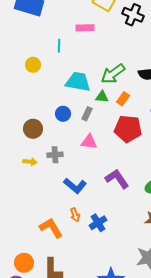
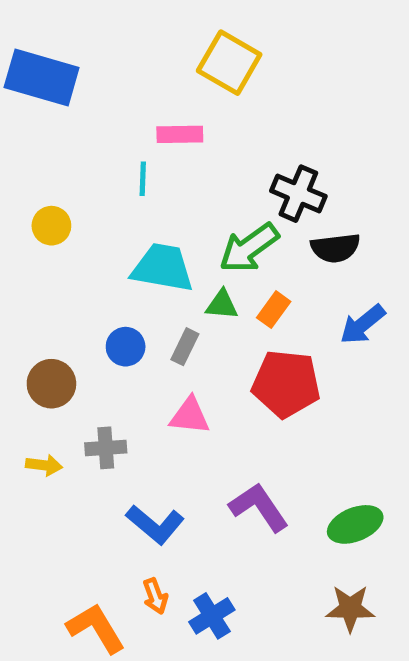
black cross: (133, 15) -> (298, 194), moved
cyan line: (59, 46) -> (143, 179), moved

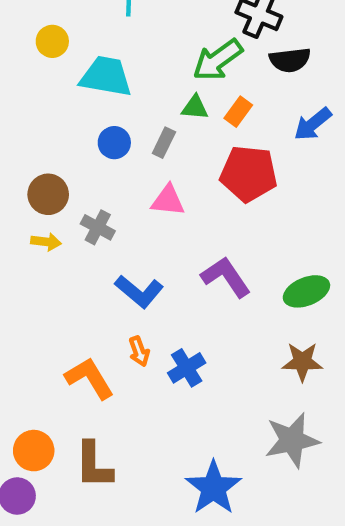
cyan trapezoid: (163, 268) -> (106, 76), moved
brown circle: (51, 384) -> (48, 194), moved
gray cross: (106, 448) -> (98, 227), turned 32

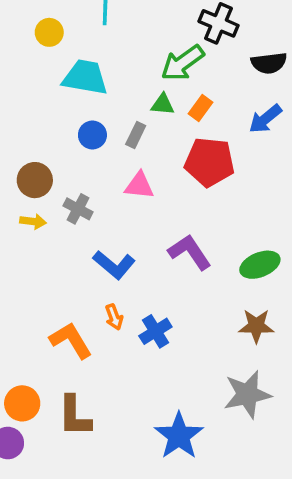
yellow circle: (52, 41) -> (49, 32), moved
black semicircle: (290, 60) -> (269, 63), moved

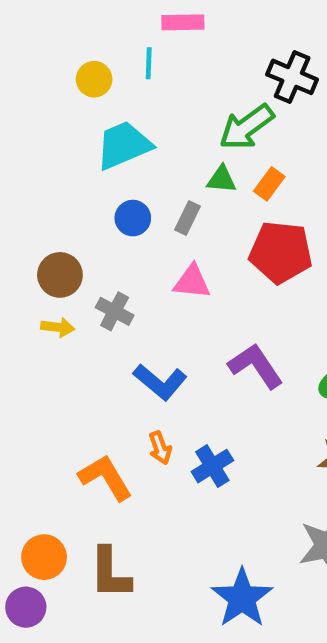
yellow circle: (49, 32) -> (94, 79), moved
cyan trapezoid: (85, 77) -> (124, 145), turned -33

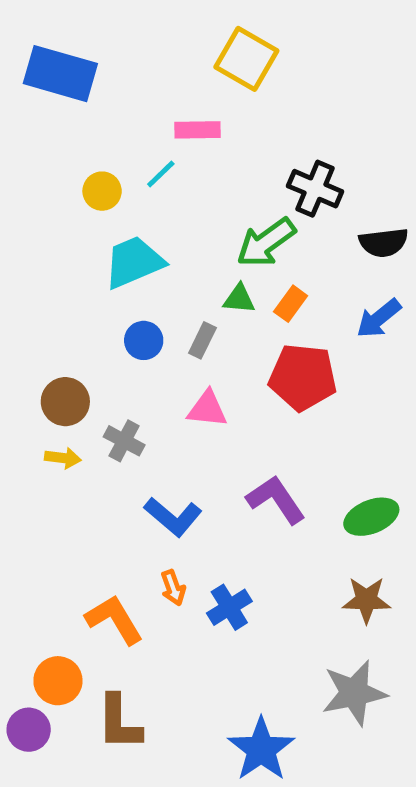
cyan line: (149, 63) -> (161, 174), turned 44
orange circle: (44, 557) -> (58, 681), moved
purple circle: (26, 607) -> (29, 730), moved

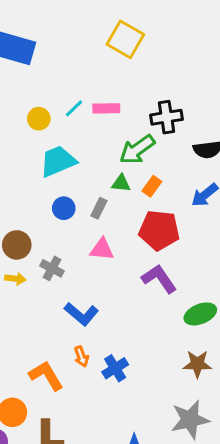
pink rectangle: (198, 130) -> (106, 108), moved
black cross: (315, 189) -> (167, 117), turned -32
purple L-shape: (276, 500) -> (159, 279), moved

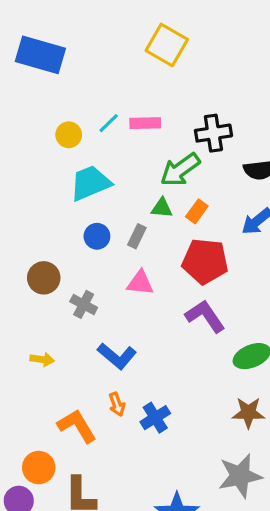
yellow arrow: (15, 279) -> (42, 359), moved

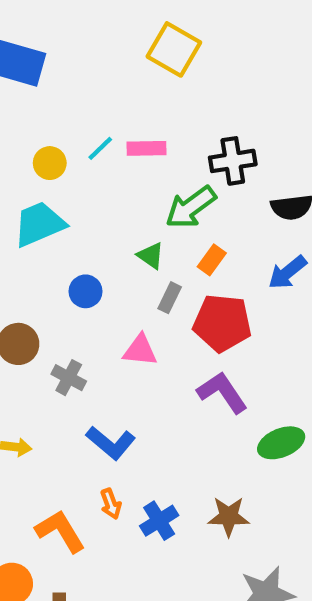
cyan trapezoid: (90, 183) -> (39, 224), moved
green triangle: (162, 208) -> (151, 256), moved, turned 30
gray rectangle: (137, 236) -> (170, 298), moved
brown star: (248, 413) -> (229, 516), moved

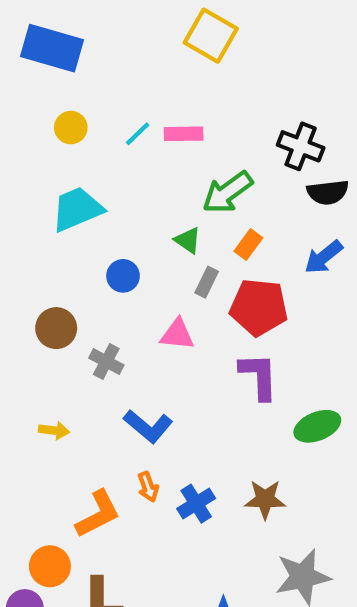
black cross: (233, 161) -> (301, 146), moved, turned 30
yellow circle: (50, 163) -> (71, 128), moved
purple L-shape: (222, 392) -> (259, 376), turned 32
orange L-shape: (60, 531) -> (98, 514), turned 94

